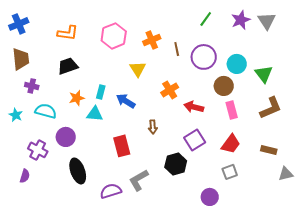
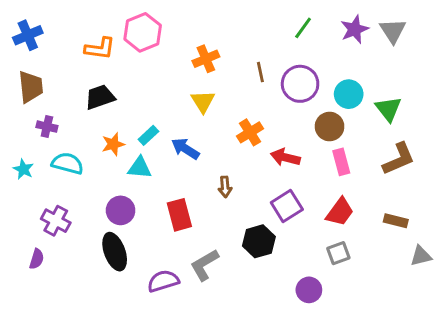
pink hexagon: (114, 36) -> (143, 32), moved
orange cross: (152, 40) -> (206, 59), moved
cyan rectangle: (101, 92) -> (148, 135), turned 32
purple circle: (66, 137) -> (121, 210), moved

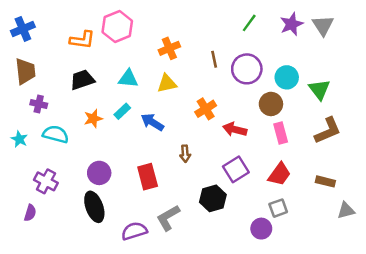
yellow triangle: (203, 101) -> (167, 83), turned 50
cyan triangle: (140, 168) -> (128, 79), moved
purple circle: (309, 290) -> (261, 229), moved

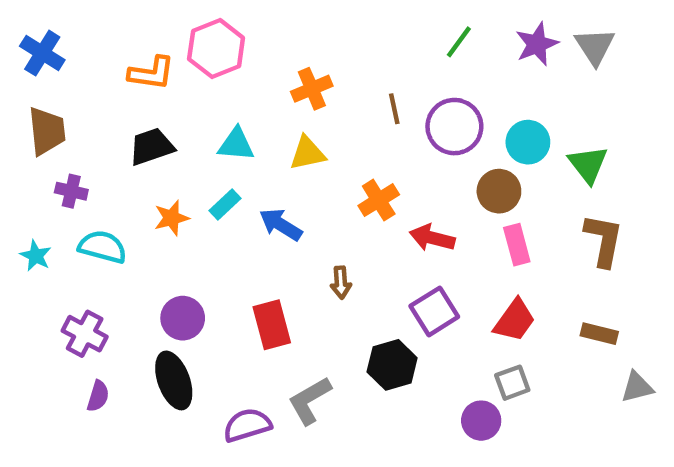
blue cross: (23, 29) -> (42, 53), turned -35
brown L-shape: (328, 131) -> (604, 240), turned -56
purple semicircle: (30, 213) -> (98, 396), moved

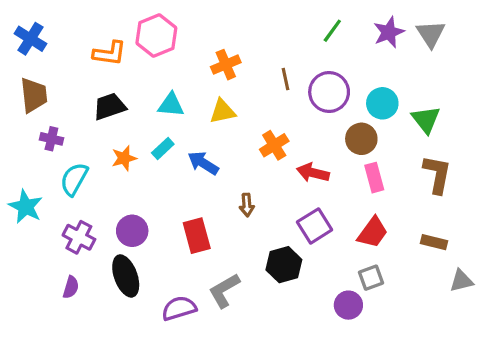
cyan semicircle: (102, 247) -> (74, 179), turned -76
cyan star: (36, 256) -> (26, 207), moved, size x1.5
purple cross: (85, 334) -> (79, 237), moved

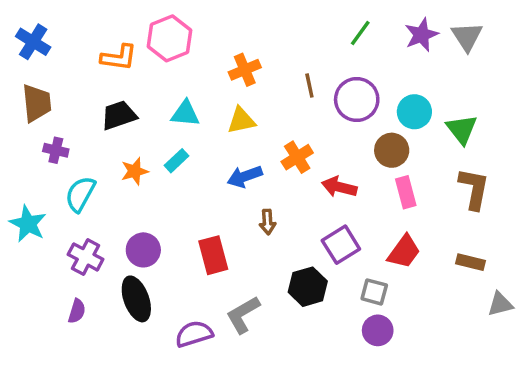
blue arrow: (203, 163) -> (245, 176), moved, turned -52
gray square: (371, 278) -> (374, 292), moved, turned 35

